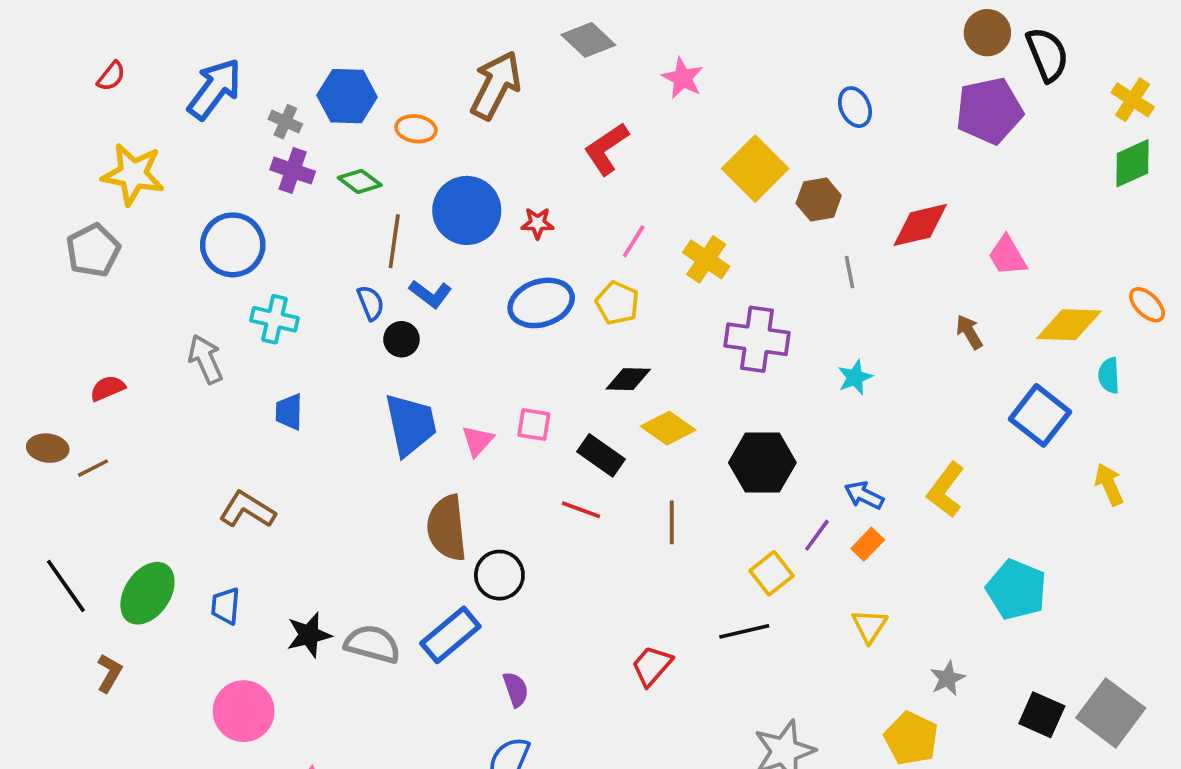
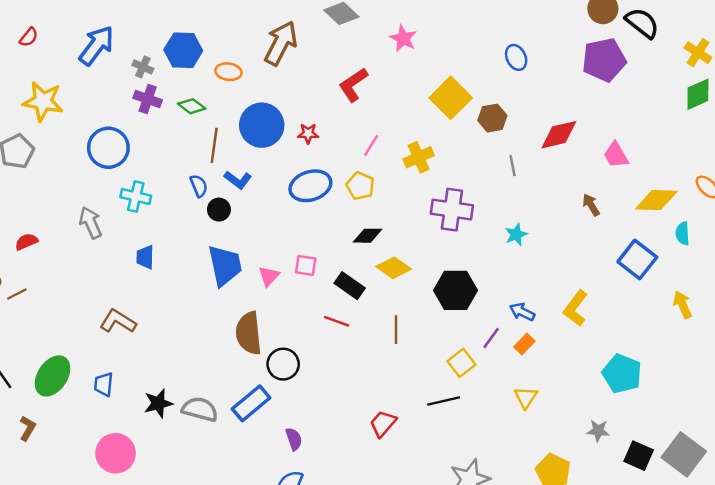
black semicircle: (1047, 54) -> (642, 23), turned -30
yellow cross: (706, 259) -> (419, 157), turned 32
gray star: (947, 678) -> (598, 431), moved, turned 30

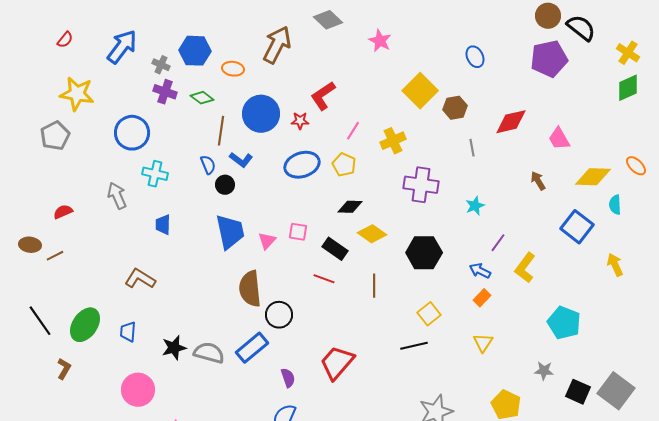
red L-shape: (353, 85) -> (323, 96), moved
purple line: (491, 338) -> (498, 243), moved
red trapezoid: (383, 424) -> (337, 363), moved, size x1.5

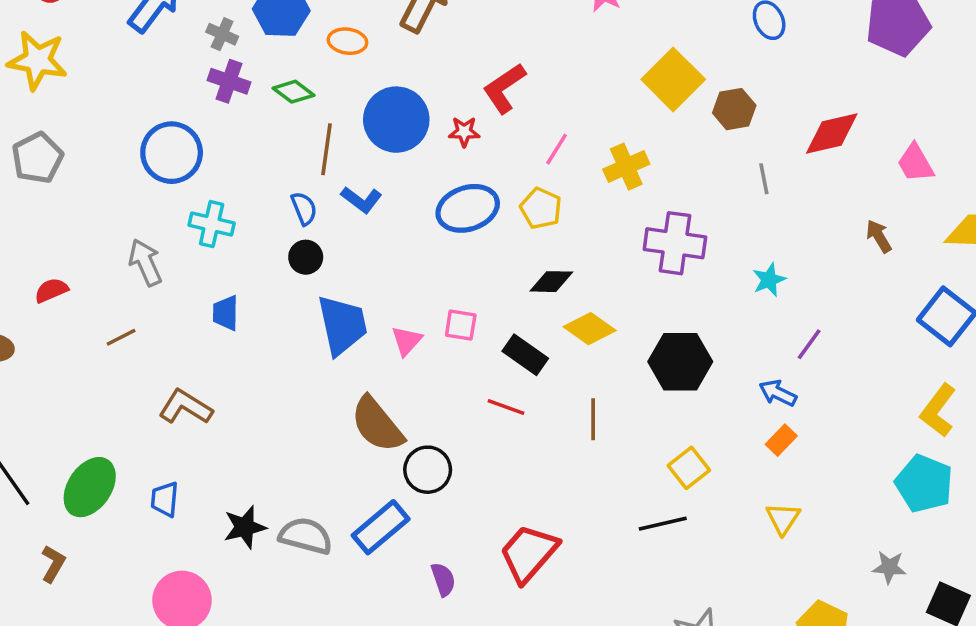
yellow star: (77, 94) -> (37, 60), moved
black circle: (225, 185) -> (306, 257), moved
brown line: (55, 256) -> (121, 337), moved
yellow L-shape: (525, 268) -> (938, 410), moved
brown semicircle: (250, 289) -> (377, 424), turned -33

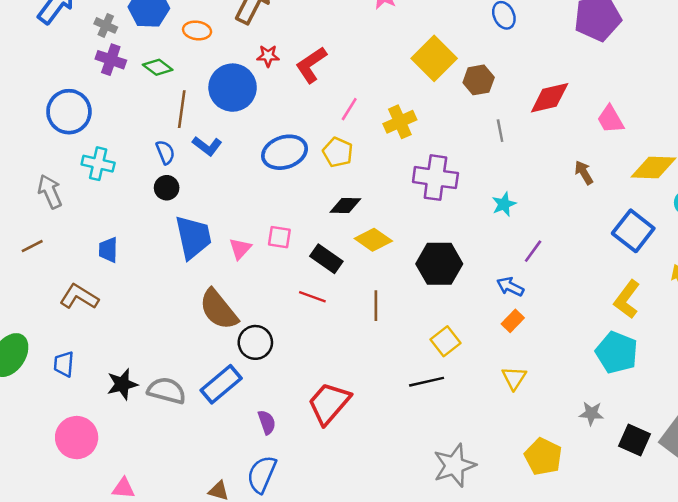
red star: (464, 132) -> (268, 56), moved
blue trapezoid: (226, 313) -> (108, 250), moved

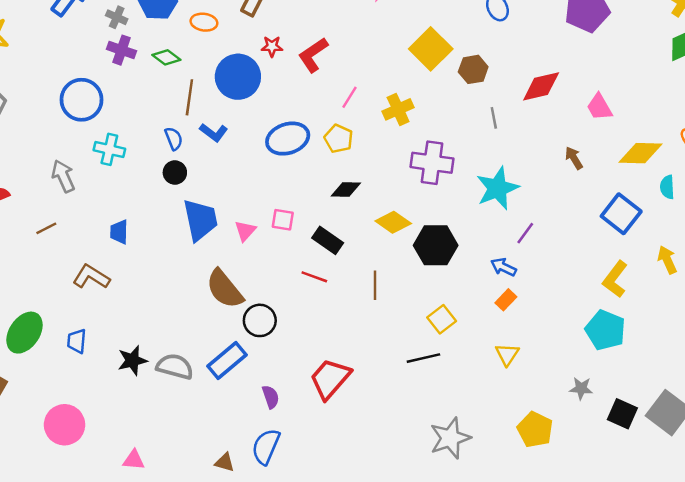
cyan star: (504, 204) -> (497, 188), size x1.8
yellow diamond: (373, 240) -> (393, 222), moved
pink circle: (77, 438) -> (65, 425), moved

